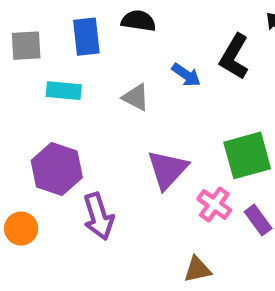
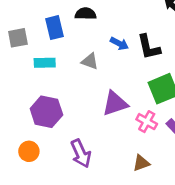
black L-shape: (234, 57) -> (149, 47), moved, turned -36
purple triangle: (167, 170) -> (115, 104), turned 36
purple arrow: (98, 216) -> (81, 153), moved

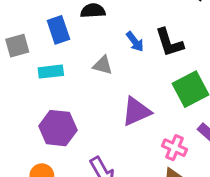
blue arrow: (119, 44) -> (135, 42), turned 30
pink cross: (147, 122) -> (175, 148), moved

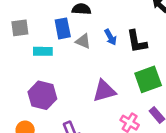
blue rectangle: (58, 30) -> (63, 28), moved
gray triangle: (103, 65) -> (83, 41), moved

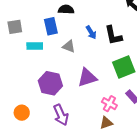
gray triangle: (83, 41) -> (69, 46), moved
purple hexagon: (42, 95) -> (50, 83), moved

